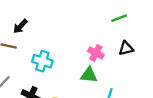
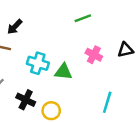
green line: (119, 18) -> (83, 18), moved
green triangle: (89, 75) -> (63, 72), moved

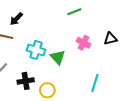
green triangle: (63, 72) -> (58, 57), turned 42
black cross: (26, 100) -> (26, 81), turned -35

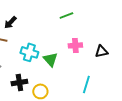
black triangle: (110, 39) -> (101, 51), moved
pink cross: (84, 43) -> (75, 45), turned -32

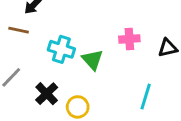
black cross: (19, 82) -> (47, 94), turned -35

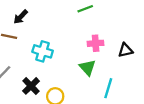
green triangle: (92, 60) -> (87, 67), moved

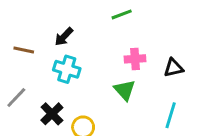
black arrow: (21, 17) -> (64, 37), moved
cyan line: (108, 88) -> (171, 115), moved

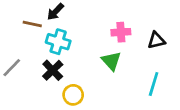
brown line: (24, 50) -> (32, 24), moved
black cross: (52, 114) -> (53, 70), moved

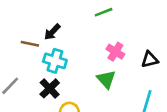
pink cross: (121, 32) -> (115, 52), turned 36

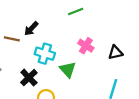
cyan cross: (55, 61) -> (45, 54), moved
green triangle: (106, 79) -> (68, 70), moved

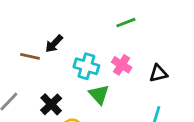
green line: (76, 11) -> (126, 23), moved
cyan cross: (45, 54) -> (86, 66), moved

